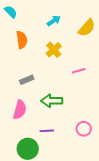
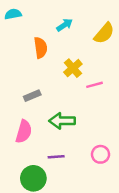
cyan semicircle: (11, 12) -> (13, 14), turned -56
orange semicircle: (22, 40) -> (41, 48), moved
yellow cross: (54, 50) -> (73, 68), moved

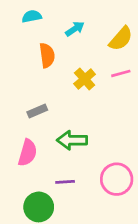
cyan semicircle: (13, 14) -> (32, 16), moved
pink line: (95, 85) -> (121, 73), moved
pink circle: (101, 154) -> (117, 179), size x1.5

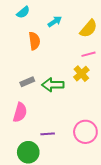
cyan semicircle: (32, 16) -> (23, 12), turned 152
yellow cross: (85, 79) -> (81, 74), moved
green arrow: (72, 140) -> (53, 85), moved

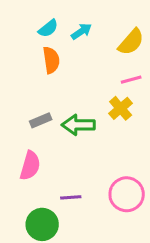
cyan semicircle: (23, 12) -> (48, 28), moved

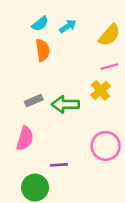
pink circle: (127, 194) -> (106, 146), moved

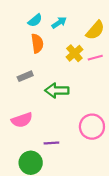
yellow cross: (101, 90) -> (74, 53), moved
gray rectangle: (34, 101) -> (25, 76), moved
pink semicircle: (25, 138) -> (22, 120), turned 55

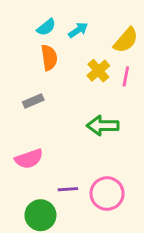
pink line: (95, 58) -> (126, 76), turned -64
green arrow: (57, 90) -> (103, 126), moved
pink circle: (92, 127) -> (107, 194), moved

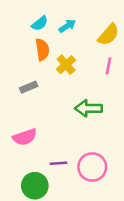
yellow cross: (98, 71) -> (66, 65), moved

